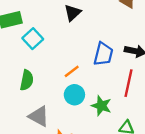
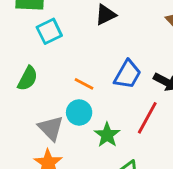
orange line: (72, 71) -> (84, 84), turned 49
gray triangle: (39, 116) -> (51, 128), moved

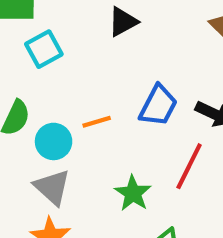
orange line: (84, 84) -> (97, 122), turned -42
cyan circle: (79, 112) -> (54, 141), moved

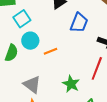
blue trapezoid: (158, 106) -> (79, 23), moved
cyan circle: (54, 141) -> (30, 41), moved

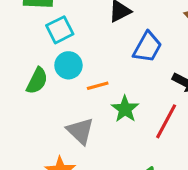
green star: (71, 84) -> (125, 109), moved
gray triangle: (32, 85) -> (80, 131), moved

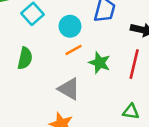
cyan circle: (68, 65) -> (70, 26), moved

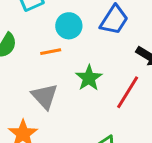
orange line: (73, 50) -> (51, 52), moved

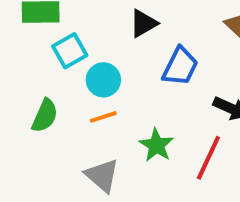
cyan circle: (69, 26) -> (103, 80), moved

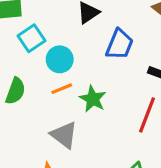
green star: (156, 145) -> (93, 99), moved

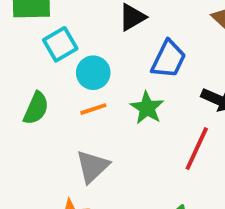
green star: (93, 99) -> (147, 108), moved
gray triangle: (64, 135) -> (92, 166), turned 36

